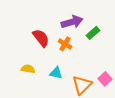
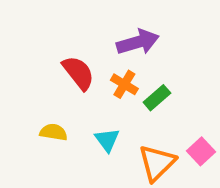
green rectangle: (93, 33) -> (157, 98), moved
cyan triangle: (56, 73) -> (107, 140), turned 40

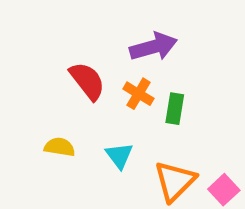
green rectangle: (157, 98) -> (175, 109), turned -40
pink square: (201, 151) -> (224, 190), moved

